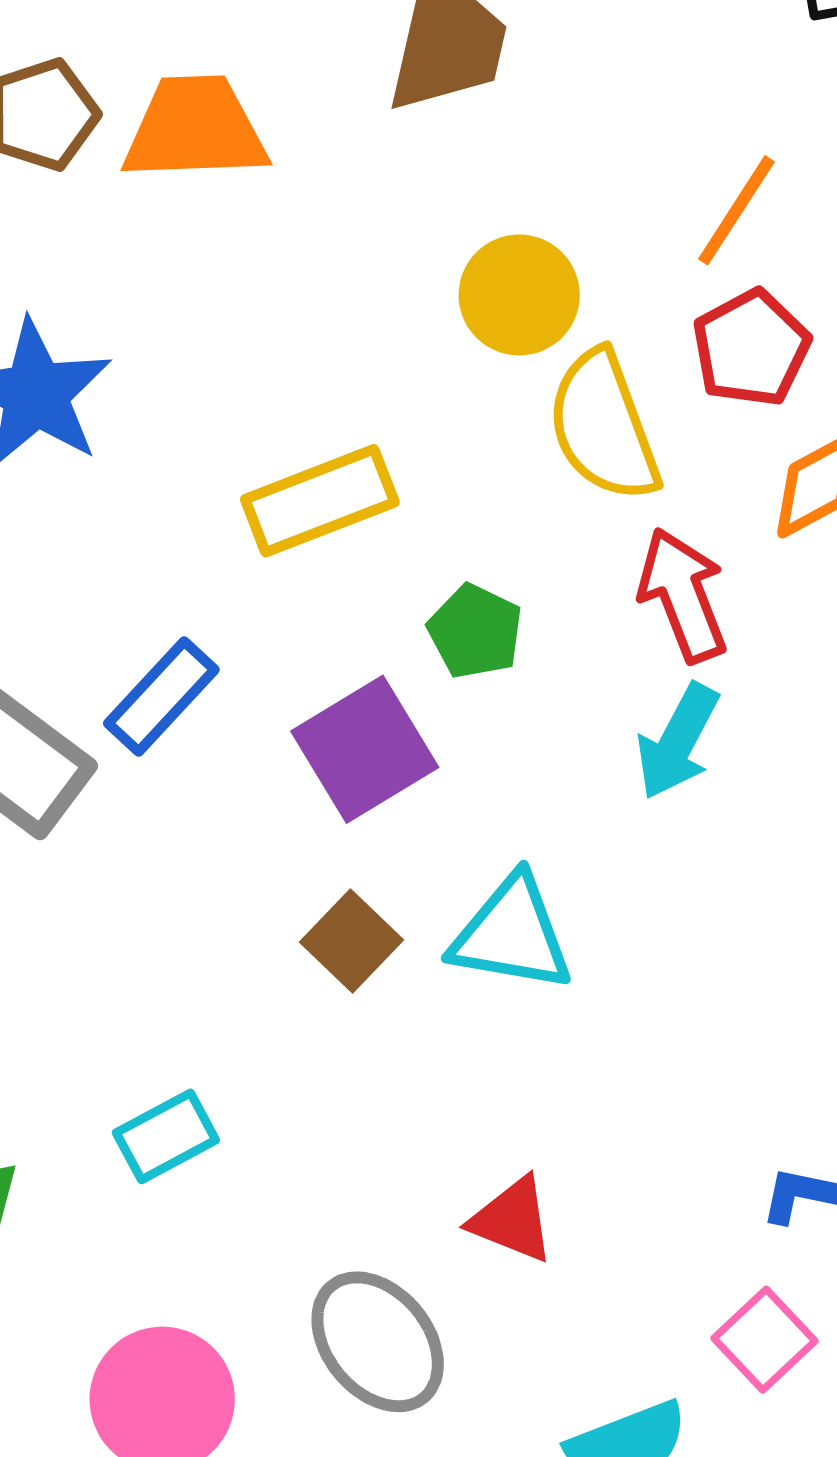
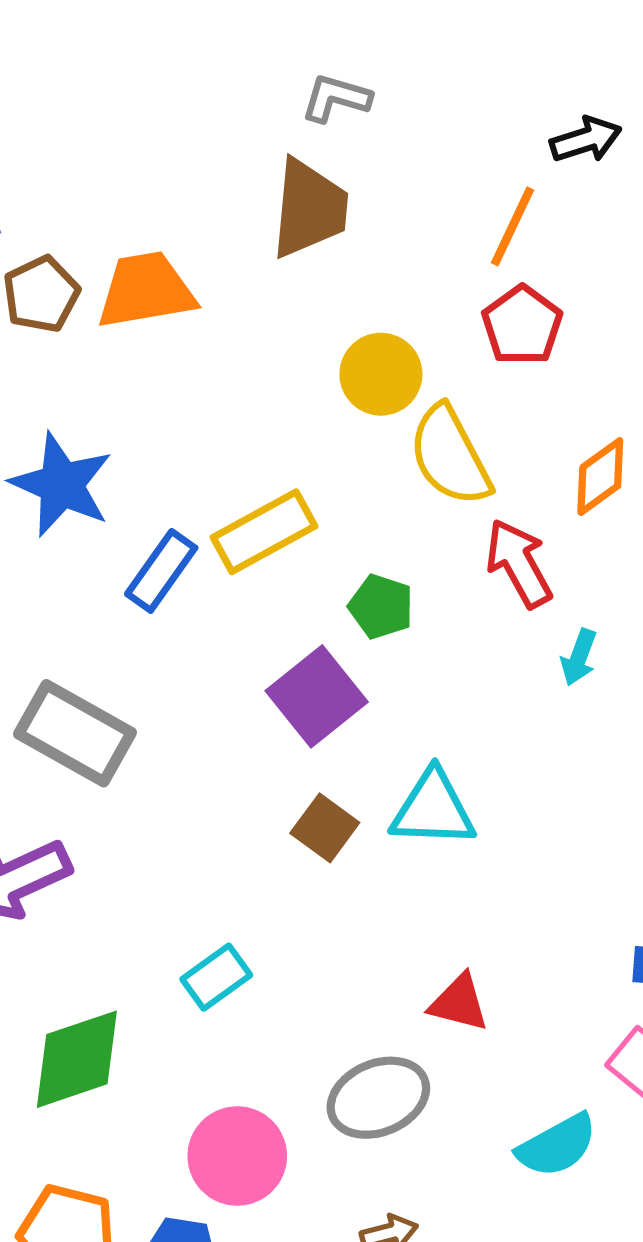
orange line: (736, 210) -> (513, 226), moved
red pentagon: (751, 348) -> (522, 325), moved
blue rectangle: (161, 696) -> (161, 571), moved
cyan arrow: (678, 741) -> (579, 657), moved, size x0.7
gray ellipse: (378, 1342) -> (378, 1098), turned -66

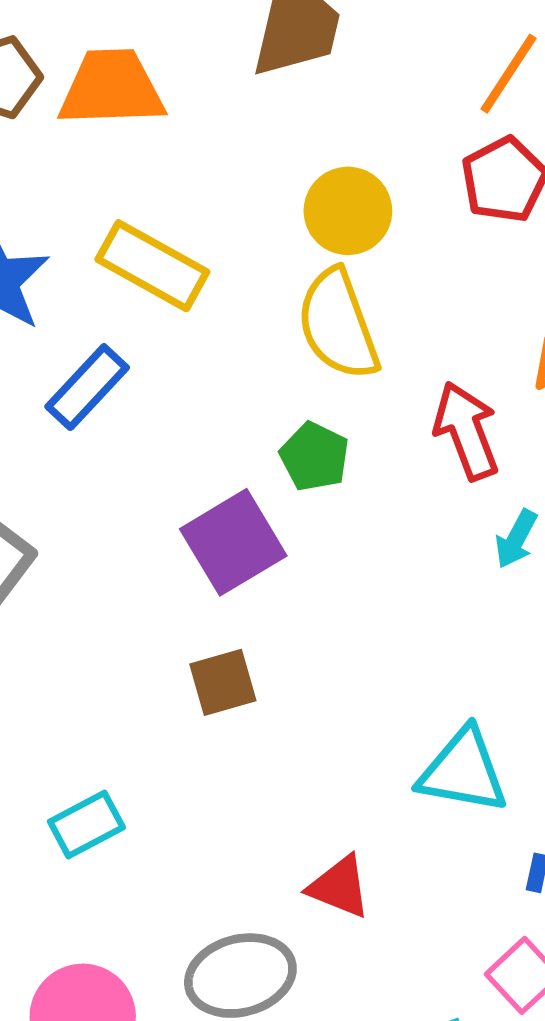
yellow semicircle: (450, 456) -> (338, 324), moved
yellow rectangle: (264, 532) -> (152, 266), moved, turned 50
cyan triangle: (433, 809) -> (463, 771), moved
brown square: (325, 828) -> (223, 682), turned 30

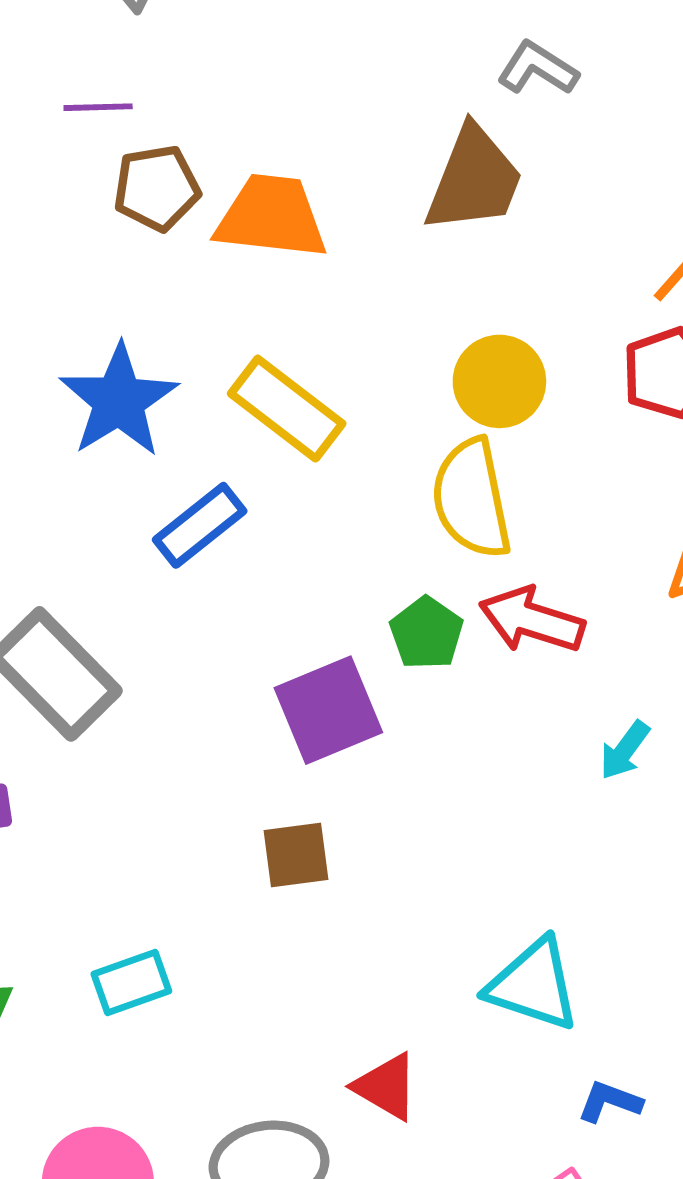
red arrow: (466, 431) -> (532, 620), moved, turned -60

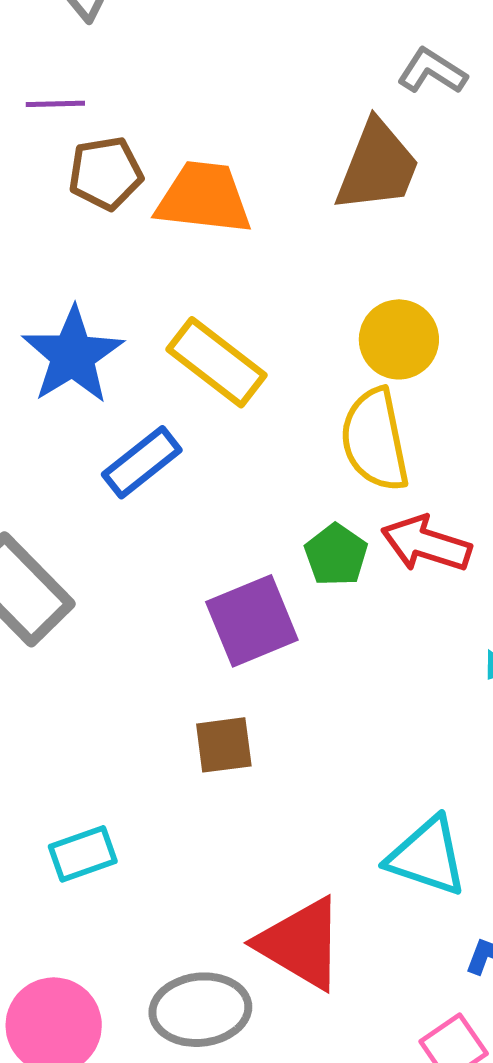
red triangle: (386, 1087) -> (301, 944), size x1.6

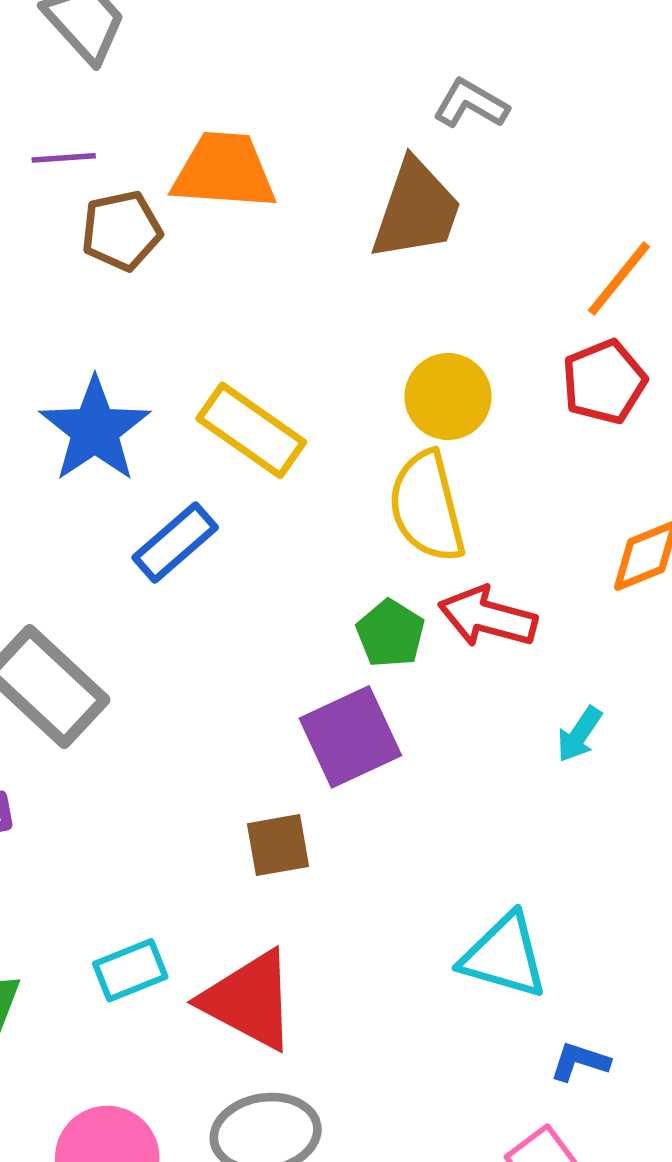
orange trapezoid: (204, 198) -> (224, 171), moved
purple square: (252, 621) -> (350, 737), moved
red triangle: (301, 944) -> (249, 1000), moved

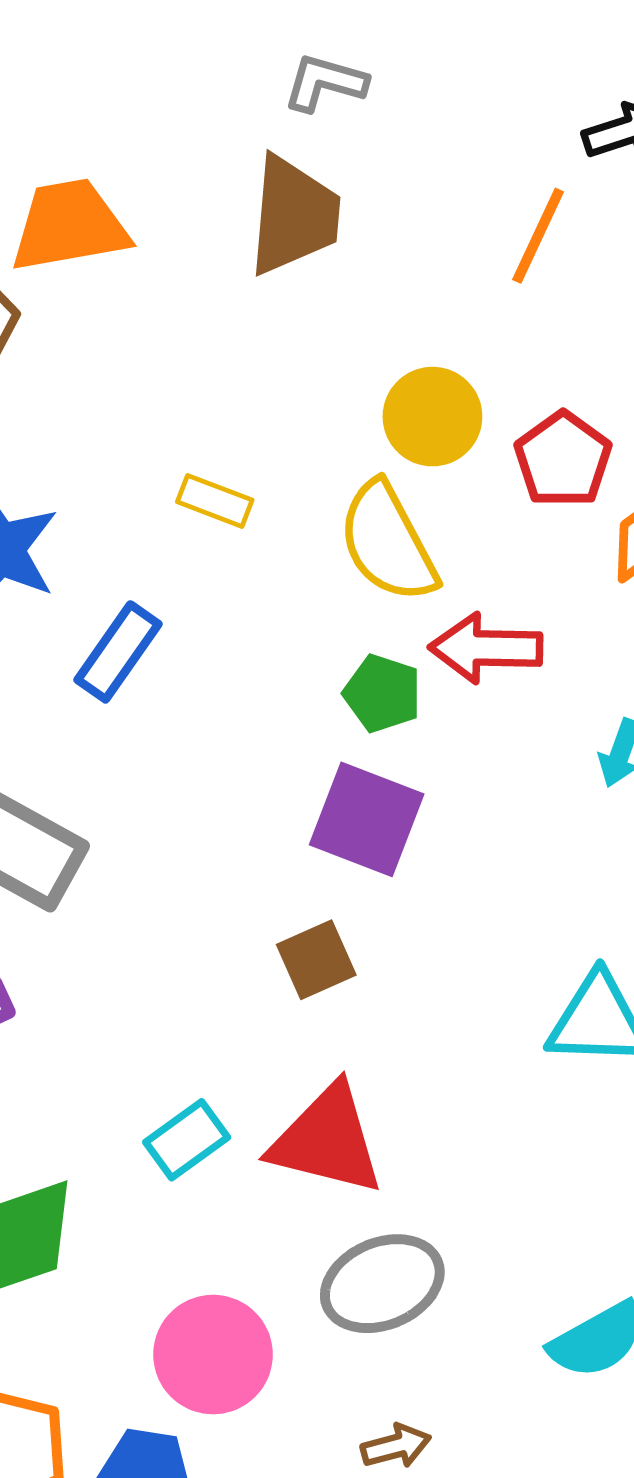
red pentagon: (604, 382) -> (563, 459), moved
yellow circle: (448, 397) -> (432, 417), moved
yellow rectangle: (251, 430) -> (215, 501), moved, size x0.6
purple square: (350, 737) -> (367, 819), turned -30

